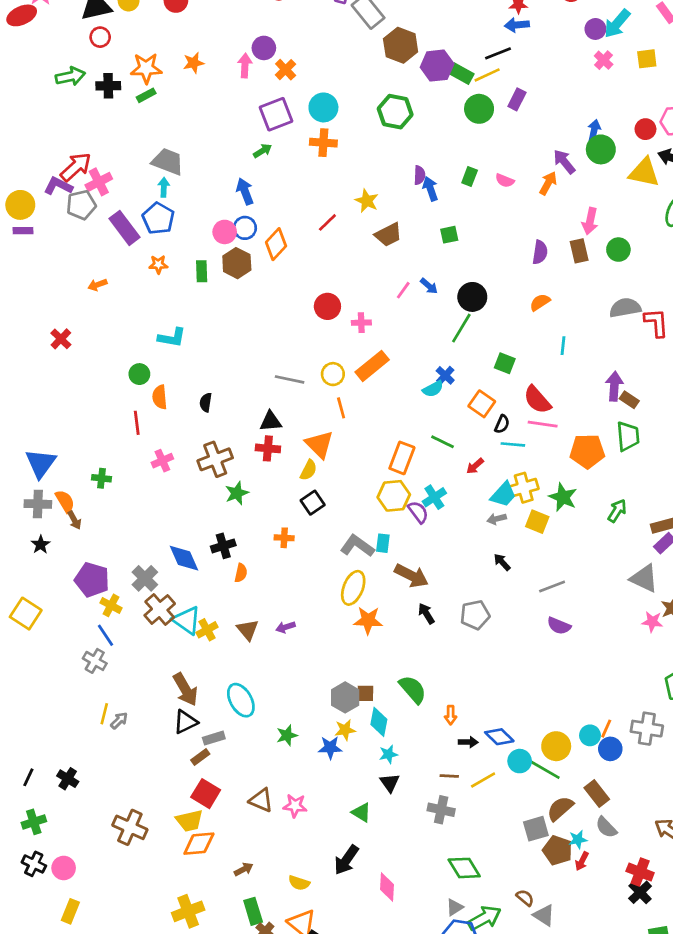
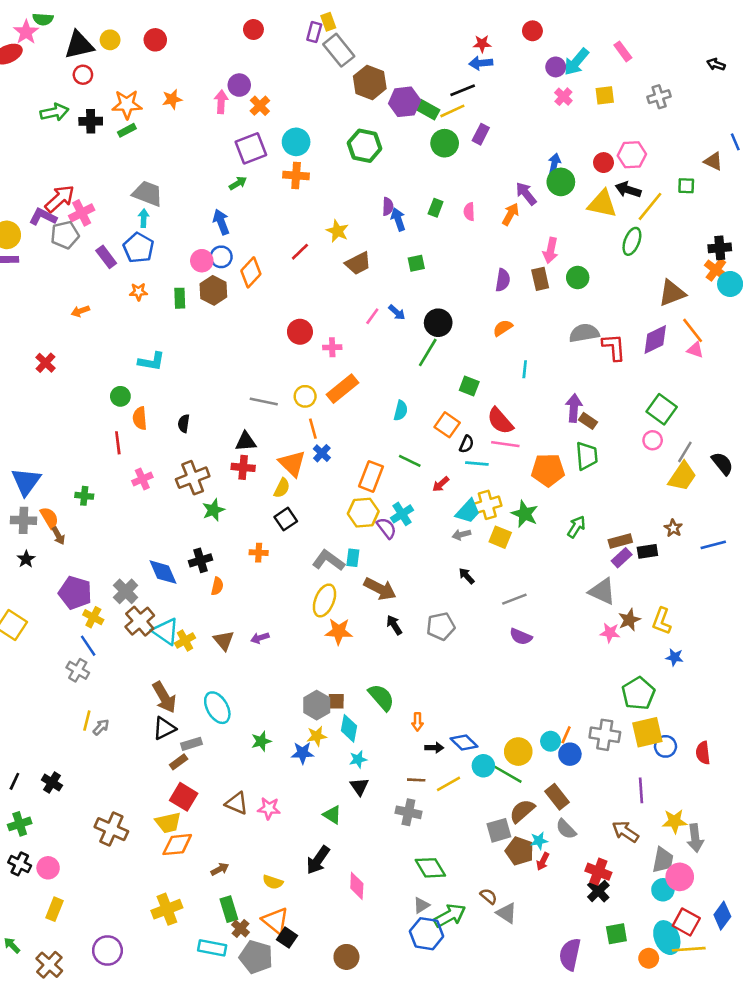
pink semicircle: (505, 181) -> (469, 212), turned 66
purple rectangle: (124, 228) -> (106, 257), size x0.7
blue cross: (445, 375) -> (322, 453), moved
cyan semicircle: (433, 389) -> (401, 411), turned -48

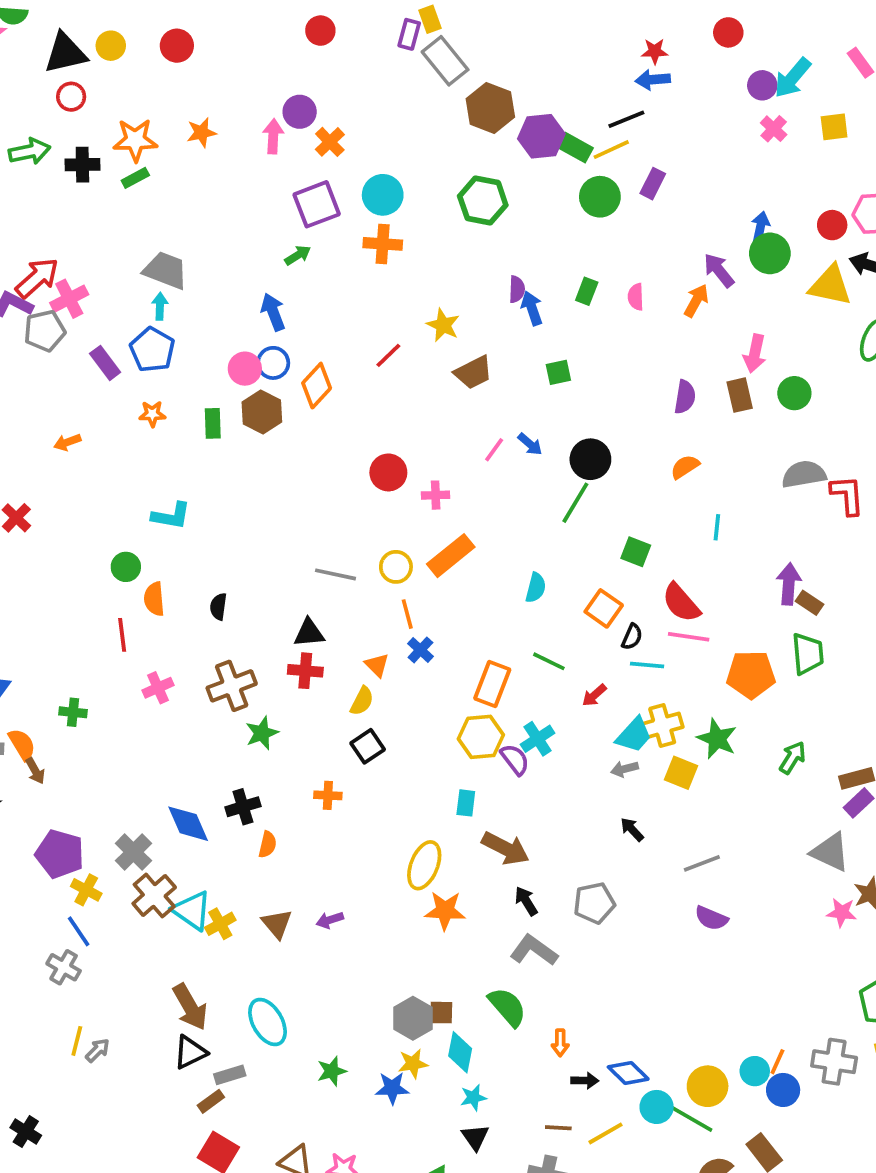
orange triangle: (292, 464) -> (377, 665), size x0.6
gray L-shape: (328, 560) -> (534, 950), moved

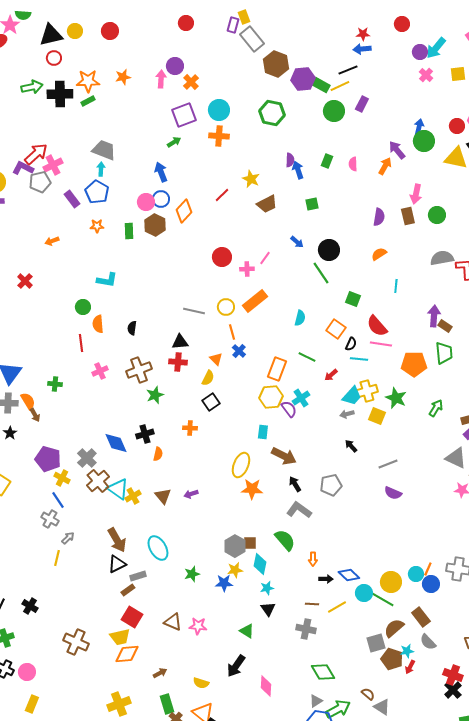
black cross: (82, 165) -> (60, 94), size x1.4
pink line: (494, 450) -> (265, 258), moved
green line: (575, 503) -> (321, 273), turned -65
gray arrow: (98, 1050) -> (68, 538), moved

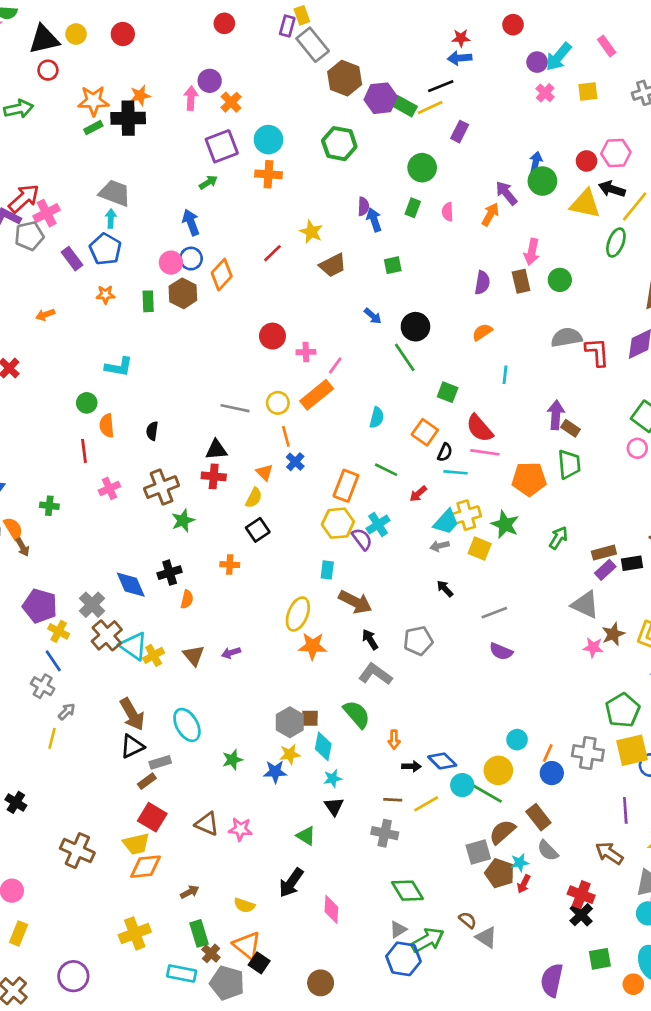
black cross: (60, 94) -> (128, 118), moved
green circle: (334, 111) -> (422, 168), moved
pink line: (265, 258) -> (335, 365), moved
cyan circle: (416, 574) -> (517, 740), moved

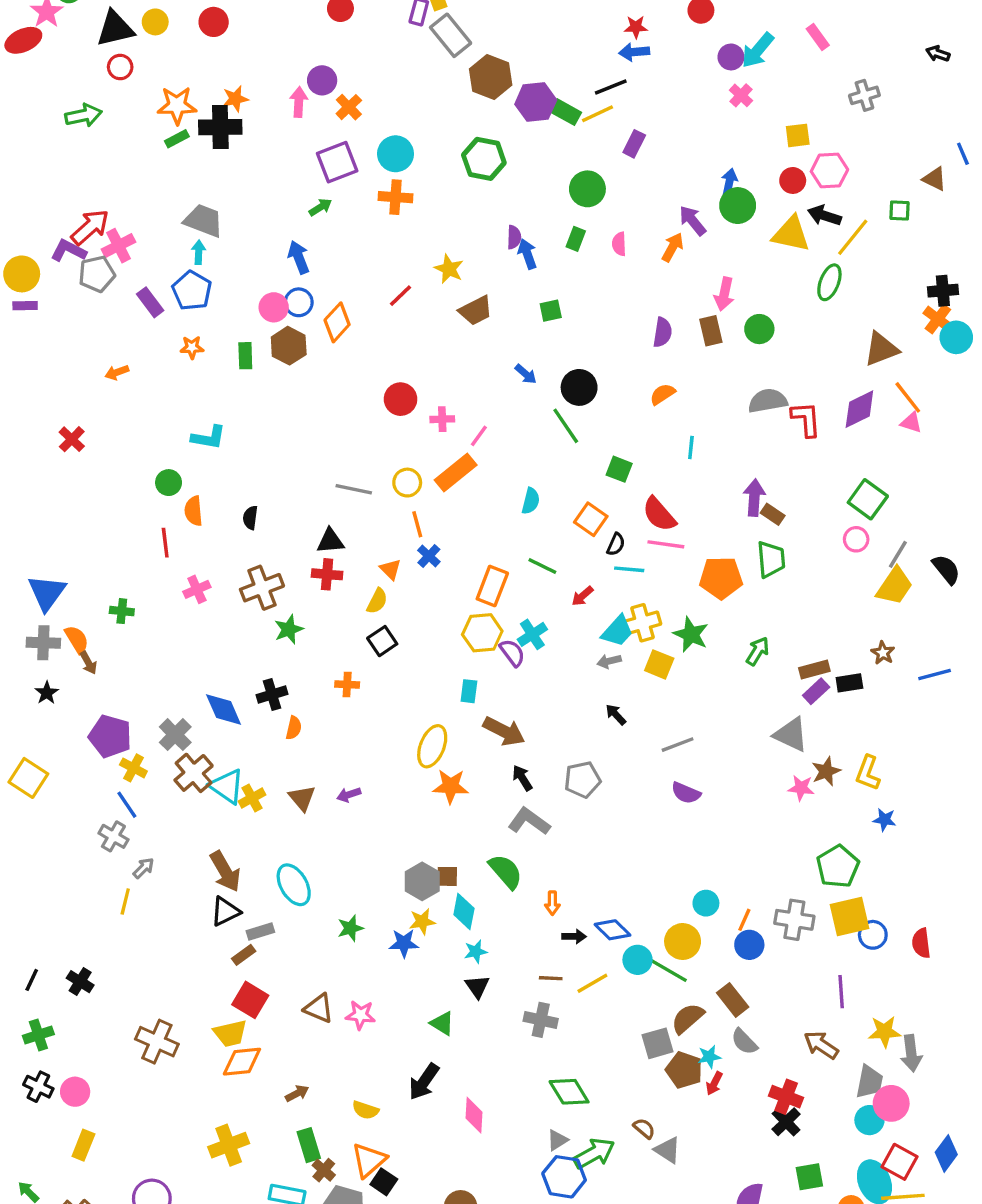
yellow square: (588, 91) -> (798, 135), moved
orange triangle: (247, 945) -> (369, 1160), turned 40

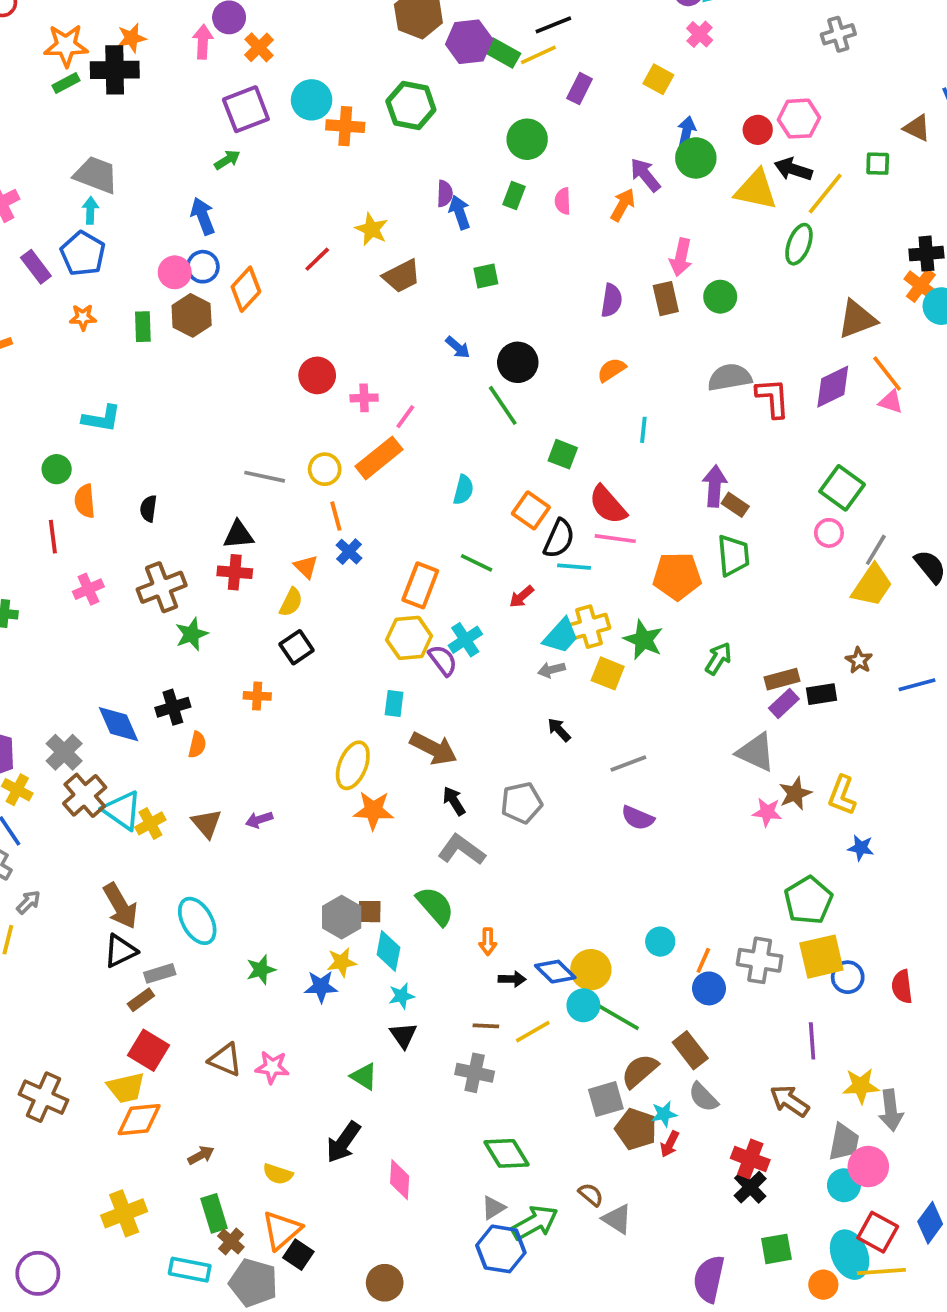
yellow square: (798, 135) -> (658, 79), moved, turned 36
orange cross: (396, 197) -> (345, 126), moved
black semicircle: (616, 544) -> (559, 539), size x1.5
yellow circle: (683, 942) -> (591, 970), moved

